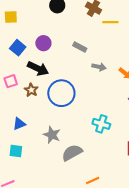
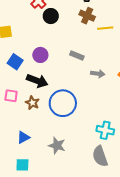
pink square: (11, 81) -> (11, 96), turned 32
gray semicircle: (72, 153) -> (100, 156), moved, turned -75

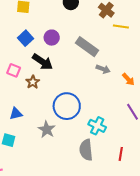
gray rectangle: (77, 56) -> (87, 47), size x1.6
blue circle: (63, 103) -> (67, 106), moved

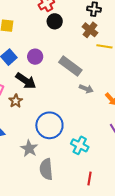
gray semicircle: (86, 150) -> (46, 169), moved
red line: (121, 154) -> (89, 178), moved

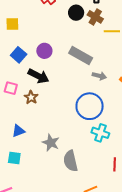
black circle: (55, 21) -> (76, 13), moved
blue circle: (49, 125) -> (90, 106), moved

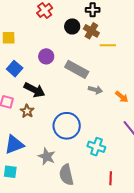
purple circle: (44, 51) -> (46, 56), moved
blue circle: (90, 106) -> (67, 126), moved
blue triangle: (18, 131) -> (14, 145), size x1.5

